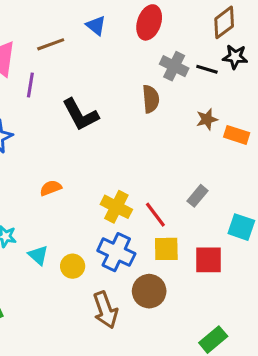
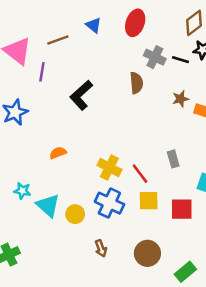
black L-shape: (80, 115) -> (81, 95), turned 76
gray rectangle: (198, 196) -> (173, 159), turned -56
cyan triangle: (38, 255) -> (48, 205), size x1.5
brown circle: (149, 291) -> (147, 253), moved
brown arrow: (105, 310) -> (101, 248), size x0.6

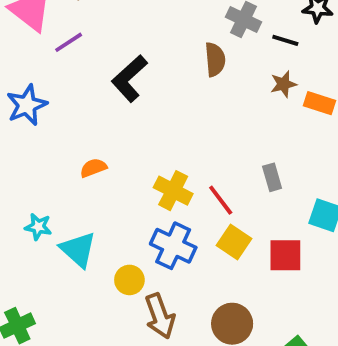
black line: (181, 60) -> (285, 40), moved
purple line: (42, 72) -> (69, 42), turned 48
yellow square: (149, 201) -> (234, 242), turned 35
yellow circle: (75, 214) -> (129, 280), moved
brown arrow: (101, 248) -> (160, 316), size x1.6

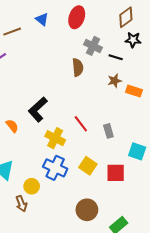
black L-shape: (129, 78) -> (38, 109), moved
orange semicircle: (93, 168) -> (12, 126), turned 72
red line: (221, 200) -> (81, 124), moved
brown arrow: (160, 316) -> (21, 204), moved, size x0.7

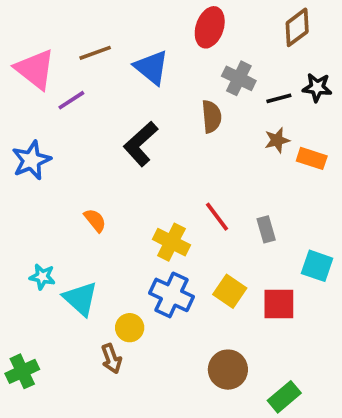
blue triangle: (42, 19) -> (151, 67), moved, size x1.5
black star: (133, 40) -> (317, 87), moved
black line: (116, 57) -> (279, 98), turned -32
black L-shape: (38, 109) -> (141, 144), moved

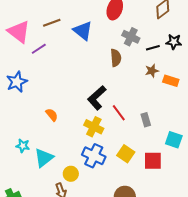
black L-shape: (141, 144) -> (97, 98), moved
cyan triangle: (80, 299) -> (44, 158), turned 40

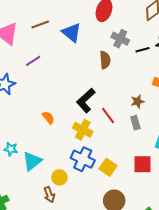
purple line: (39, 49) -> (33, 61), moved
brown star: (152, 71) -> (137, 101), moved
orange semicircle: (52, 115) -> (48, 118), moved
yellow square: (126, 154) -> (108, 167), moved

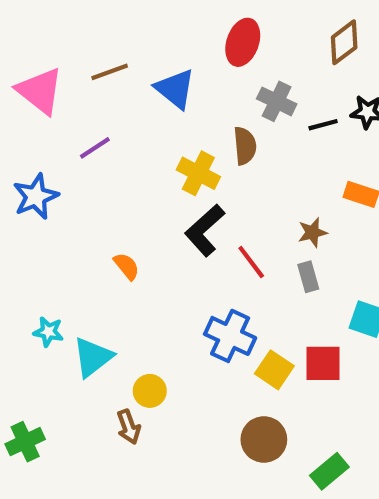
yellow cross: (83, 130) -> (198, 173), moved
blue cross: (83, 159) -> (230, 336), moved
yellow square: (108, 167) -> (274, 370), moved

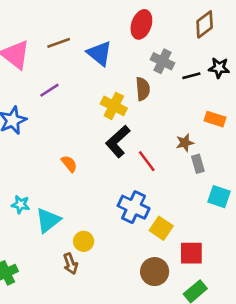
gray rectangle: (308, 277) -> (198, 164), moved
red square: (323, 363) -> (191, 253), moved

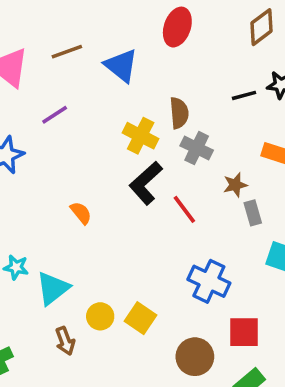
gray cross: (162, 61) -> (197, 148), moved
blue cross: (134, 207) -> (209, 281), moved
yellow square: (161, 228) -> (141, 318), moved
brown arrow: (70, 264) -> (65, 341), moved

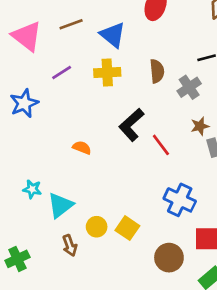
yellow cross: (141, 136) -> (107, 73), moved, turned -30
gray cross: (197, 148) -> (189, 87), moved, turned 30
orange semicircle: (81, 213) -> (82, 148), turned -30

